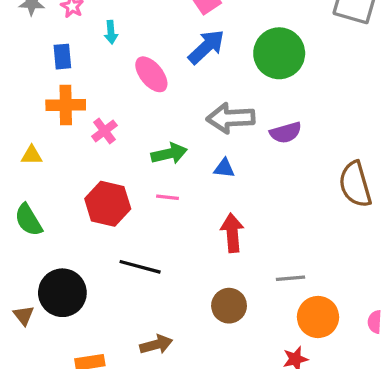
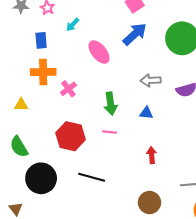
cyan arrow: (111, 32) -> (73, 25), turned 48
gray arrow: (231, 118) -> (151, 80), size x0.7
green arrow: (169, 154) -> (111, 104), turned 95
red arrow: (232, 233) -> (152, 155), size x0.7
black circle: (62, 293) -> (41, 178), moved

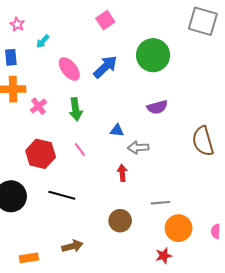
blue arrow: (135, 34) -> (105, 67), moved
gray arrow: (151, 80) -> (138, 147), moved
green arrow: (111, 104) -> (76, 109), moved
pink line: (109, 132) -> (80, 150), turned 48

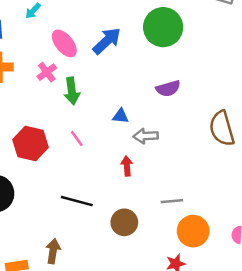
pink cross: (38, 106) -> (47, 72), moved
black line: (62, 195) -> (77, 201), moved
brown arrow: (72, 246) -> (53, 251), moved, turned -66

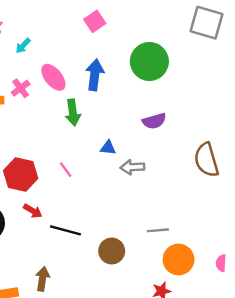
blue arrow: (107, 41) -> (95, 75), turned -40
pink cross: (47, 72) -> (21, 88), moved
green arrow: (72, 91) -> (73, 113), moved
red arrow: (127, 166) -> (33, 211), moved, turned 126

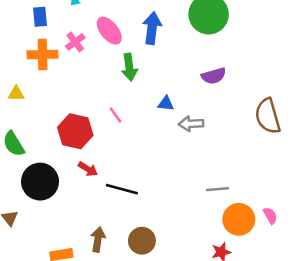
pink line: (66, 170) -> (116, 115), moved
brown circle: (112, 251) -> (142, 241), moved
pink semicircle: (221, 263) -> (270, 216), moved, turned 147

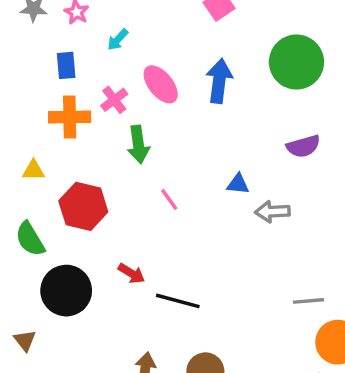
green arrow: (129, 67) -> (138, 144), moved
red hexagon: (75, 131) -> (83, 206), moved

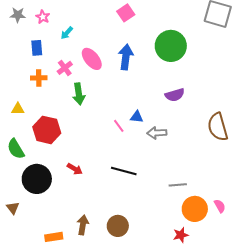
orange cross: (70, 117) -> (39, 78), size x0.7
pink line: (169, 199) -> (119, 126), moved
black line: (178, 301) -> (124, 171), moved

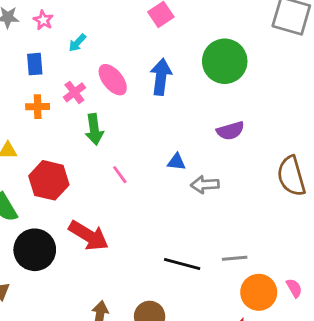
pink line: (119, 126) -> (120, 175), moved
red arrow: (75, 169) -> (89, 236), size x1.8
black line: (124, 171) -> (182, 264), moved

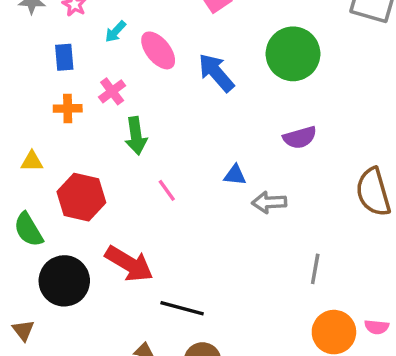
blue arrow: (161, 77) -> (216, 73), turned -48
pink ellipse: (113, 80) -> (158, 50), moved
gray line: (235, 258) -> (315, 269), moved, turned -75
black line: (182, 264) -> (182, 308), moved
pink semicircle: (294, 288) -> (377, 327), turned 126

